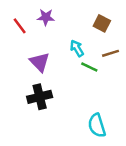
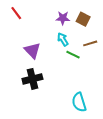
purple star: (46, 17) -> (63, 18), moved
red line: (20, 26) -> (16, 13), moved

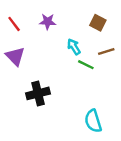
red line: (16, 13) -> (14, 24), moved
purple star: (63, 18) -> (48, 22), moved
purple triangle: (32, 51) -> (15, 56), moved

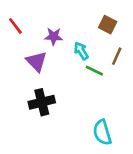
purple star: (48, 22) -> (54, 36), moved
brown line: (106, 52) -> (117, 56), turned -49
purple triangle: (15, 56) -> (37, 61), moved

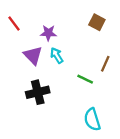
cyan arrow: (81, 51) -> (57, 55), moved
brown line: (117, 56) -> (105, 64), moved
green line: (94, 71) -> (85, 79), moved

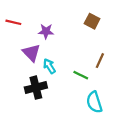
red line: (14, 23) -> (13, 22), turned -40
cyan arrow: (57, 55) -> (49, 66), moved
cyan semicircle: (92, 119) -> (94, 102), moved

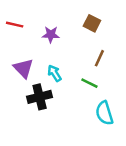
brown square: (92, 21) -> (92, 23), moved
purple triangle: (31, 53) -> (23, 68), moved
brown line: (100, 61) -> (99, 58), moved

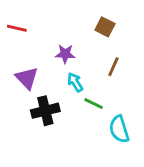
purple star: (51, 35) -> (65, 54), moved
cyan arrow: (55, 73) -> (75, 82), moved
green line: (89, 83) -> (94, 104), moved

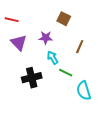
brown square: (105, 27) -> (64, 19), moved
purple triangle: (27, 78) -> (19, 43), moved

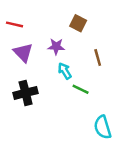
brown line: (80, 47) -> (98, 58), turned -40
black cross: (32, 78) -> (26, 93), moved
cyan semicircle: (84, 91) -> (103, 127), moved

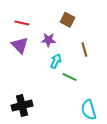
red line: (15, 24) -> (22, 23), moved
cyan arrow: (65, 71) -> (56, 61), turned 56
black cross: (26, 93) -> (22, 106), moved

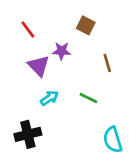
red line: (22, 23) -> (28, 29), turned 40
purple triangle: (20, 45) -> (39, 66), moved
cyan arrow: (56, 61) -> (49, 98), moved, turned 32

